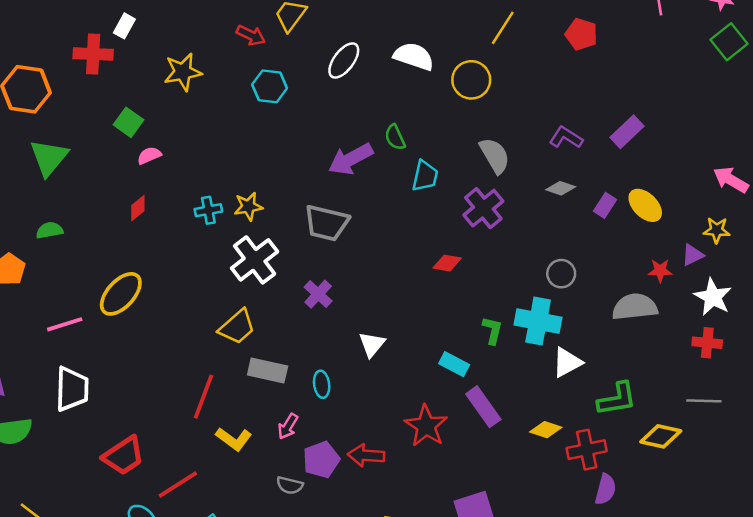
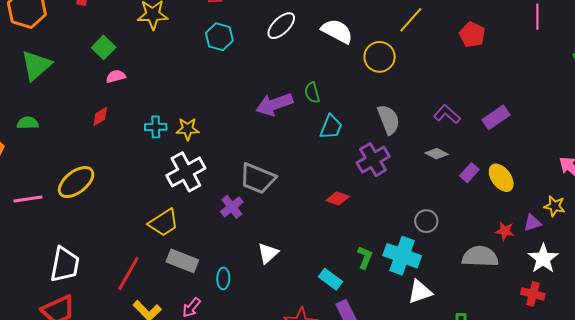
gray trapezoid: (326, 223) -> (258, 178), moved
white trapezoid: (72, 389) -> (65, 264), moved

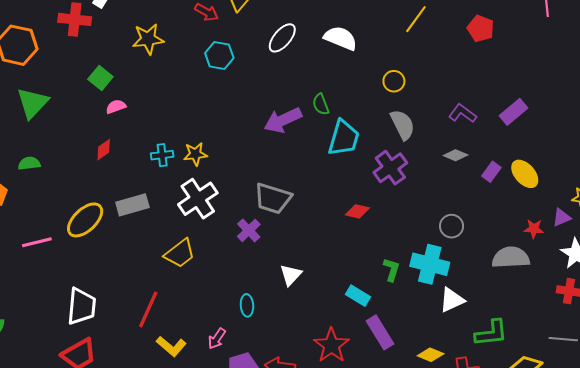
yellow circle: (380, 57) -> (394, 81), moved, size x0.7
cyan trapezoid: (331, 127) -> (344, 138), size x1.4
gray rectangle: (182, 261) -> (132, 205), moved, turned -32

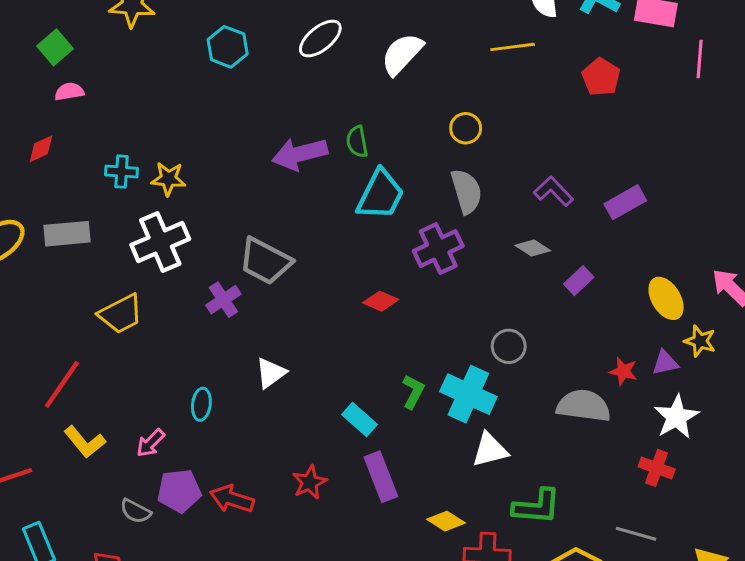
yellow line: (416, 19) -> (513, 47), turned 36
white semicircle: (341, 38) -> (402, 54), turned -80
yellow ellipse: (525, 174) -> (666, 298), moved
red star: (331, 345) -> (309, 482), size x0.7

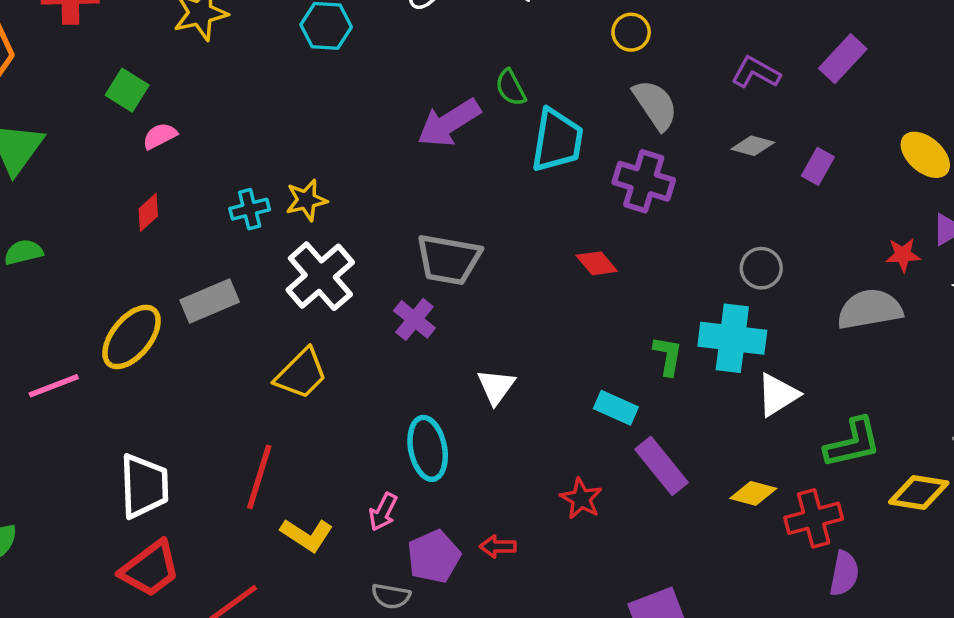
purple cross: (438, 249) -> (644, 181), turned -30
red diamond: (381, 301) -> (597, 263), turned 44
cyan ellipse: (201, 404) -> (428, 448), size x1.6
red arrow: (232, 499) -> (498, 546), size x0.7

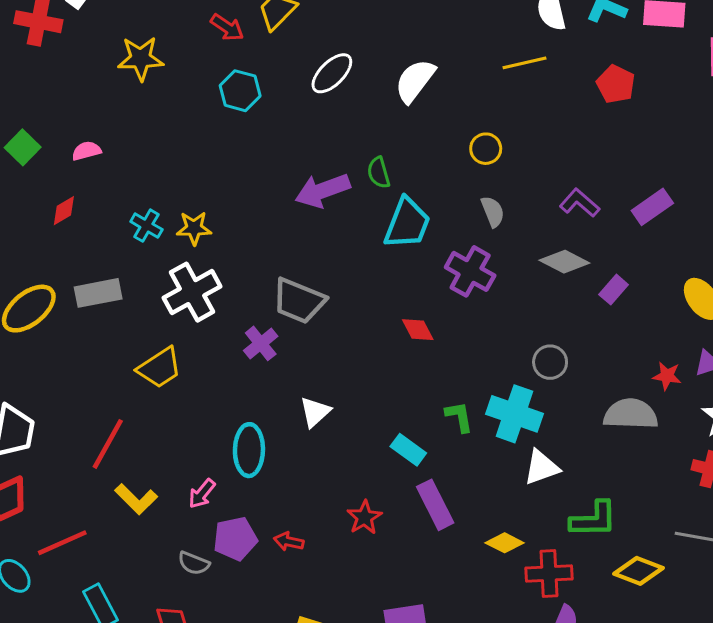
green square: (127, 90) -> (23, 147), moved
gray semicircle: (655, 105) -> (493, 212), size x0.7
gray diamond: (753, 146) -> (564, 262), size x1.4
cyan cross: (250, 209) -> (146, 226), turned 32
green L-shape: (668, 356) -> (459, 417), turned -32

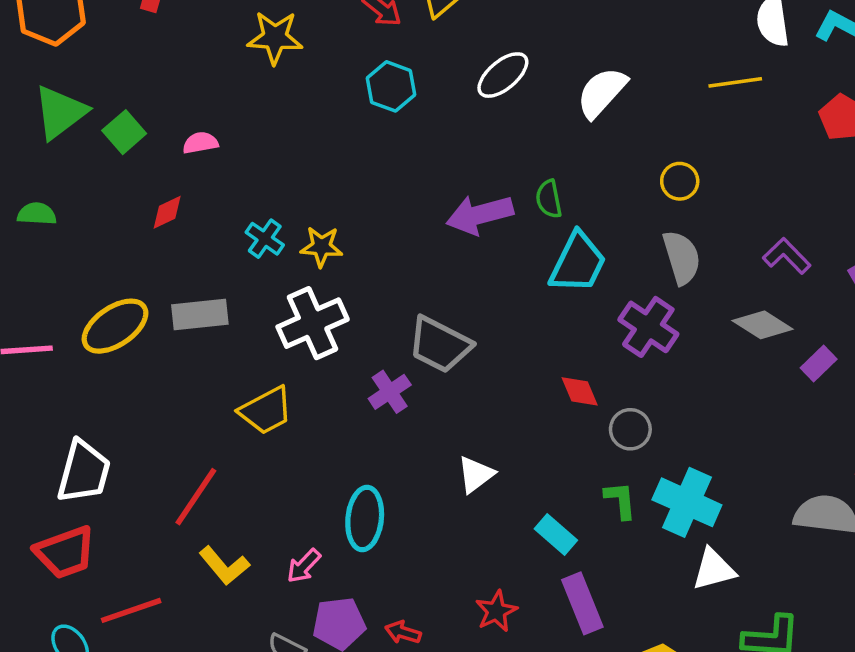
gray semicircle: (493, 212) -> (682, 257), size x1.4
gray circle: (550, 362) -> (630, 429), moved
white triangle: (315, 412) -> (476, 474), moved

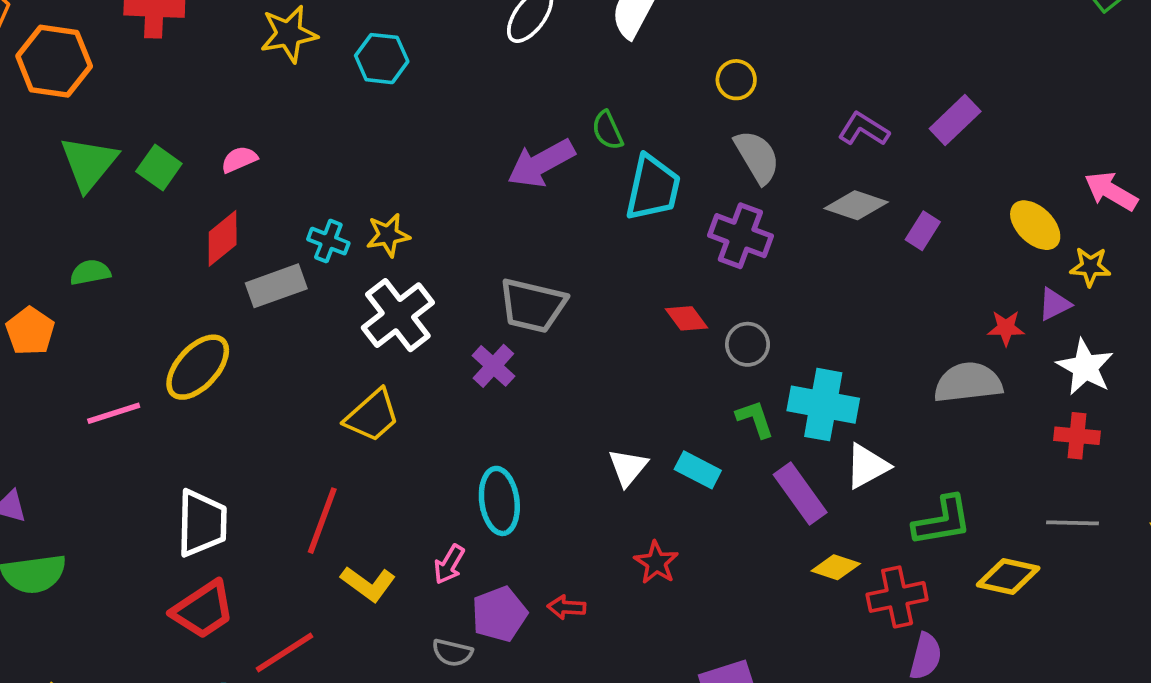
cyan hexagon: (391, 86) -> (382, 59), moved
red diamond: (167, 212) -> (223, 238), size x1.4
gray rectangle: (200, 315) -> (276, 286), moved
white triangle: (476, 474) -> (628, 467), moved
purple rectangle: (582, 603) -> (800, 494), moved

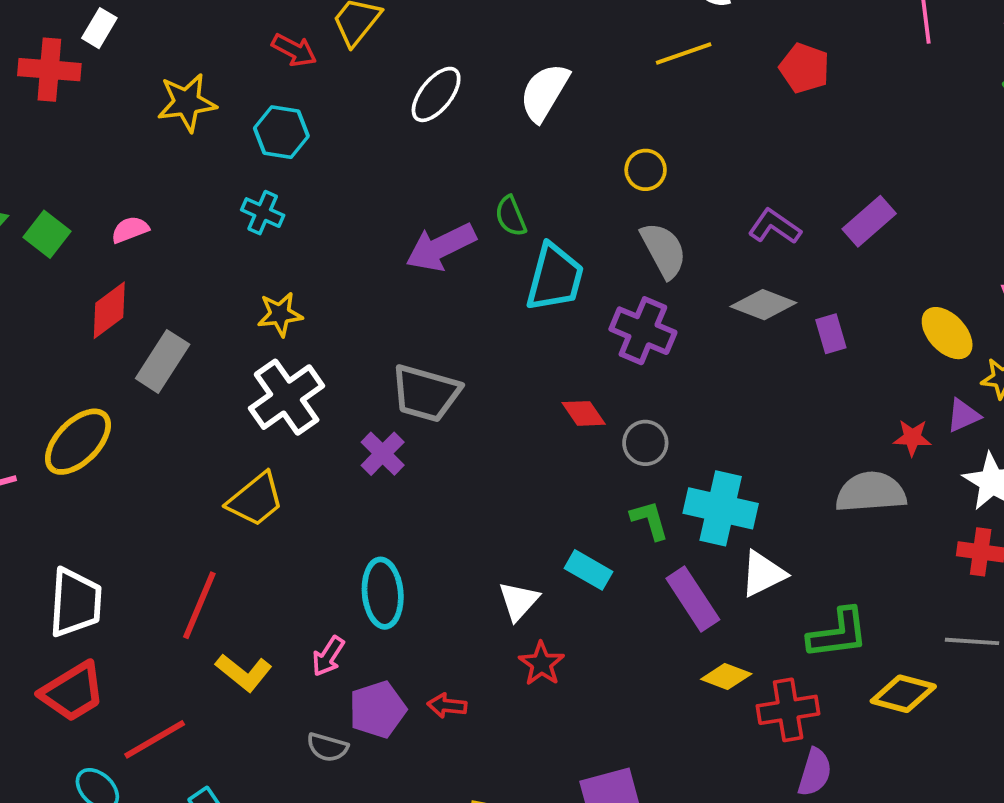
purple rectangle: (923, 231) -> (831, 334), turned -51
cyan cross: (328, 241) -> (263, 213), moved
gray rectangle: (276, 286) -> (163, 361), turned -40
white triangle: (628, 467) -> (519, 601), moved

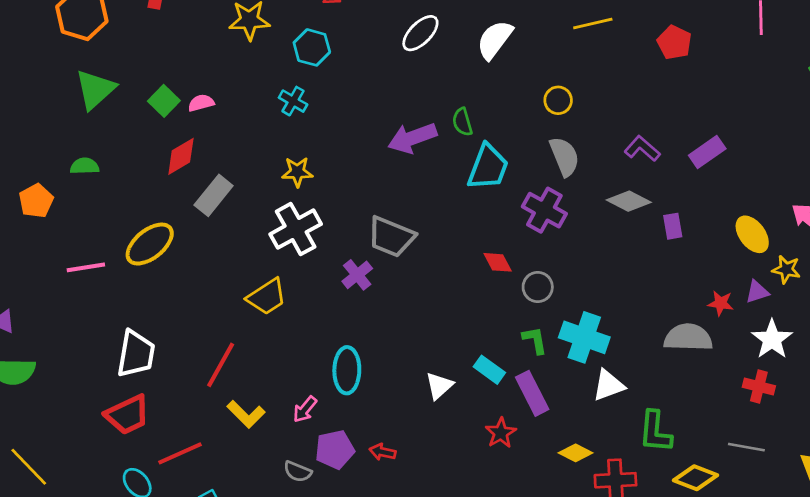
green square: (47, 234) -> (164, 101), moved
purple rectangle: (693, 599) -> (532, 393), moved
green L-shape: (838, 633) -> (655, 432), turned 96
red star: (541, 664) -> (501, 433), moved

